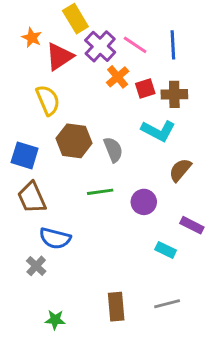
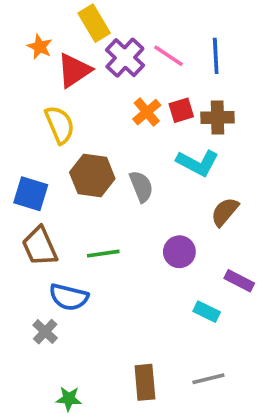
orange cross: (118, 77) -> (147, 112), moved
green line: (100, 192) -> (103, 254), moved

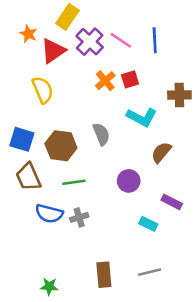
yellow rectangle: (94, 23) -> (67, 17), turned 65
brown cross: (217, 117) -> (179, 95), moved
brown hexagon: (92, 176) -> (61, 146), moved
gray cross: (45, 332) -> (79, 217), moved, turned 30

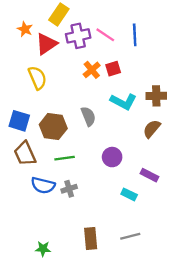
purple cross: (90, 42) -> (78, 36), turned 35
brown cross: (179, 95) -> (156, 96), moved
brown semicircle: (161, 152) -> (152, 129), moved

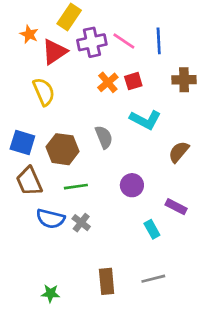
brown cross: (156, 96) -> (184, 80), moved
gray cross: (69, 189) -> (81, 223), turned -35
cyan rectangle: (129, 194) -> (152, 229), turned 35

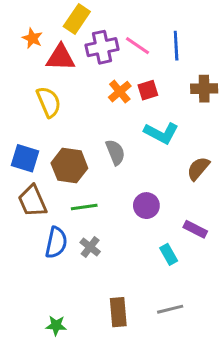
red triangle: (54, 52) -> (61, 58), turned 36
blue semicircle: (50, 219) -> (56, 243), turned -92

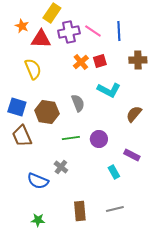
green line: (84, 207) -> (71, 138), moved
blue semicircle: (56, 243) -> (38, 181), moved, turned 100

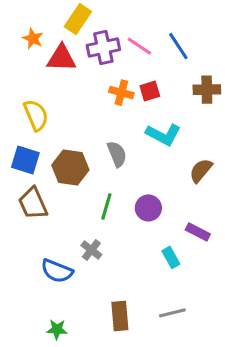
blue line: (119, 31) -> (178, 46), turned -30
orange cross: (81, 62) -> (121, 93), turned -35
yellow semicircle: (33, 69) -> (36, 115), moved
green line: (71, 138) -> (106, 206), turned -66

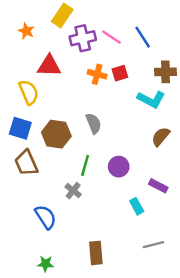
red triangle: (61, 58) -> (49, 66), moved
cyan L-shape: (163, 135) -> (151, 99), moved
gray cross: (91, 250) -> (73, 191), moved
blue semicircle: (57, 271) -> (46, 217), turned -145
gray line: (172, 313) -> (153, 245), moved

